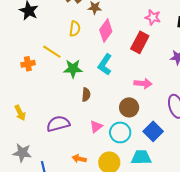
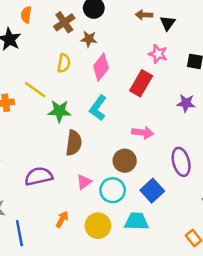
brown semicircle: (86, 95) -> (74, 143), size x1.5
orange arrow: (79, 159) -> (62, 219), turned 104

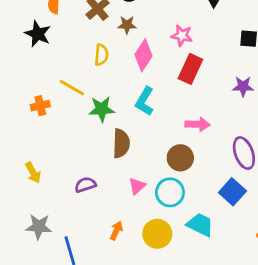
pink star: (158, 54) -> (182, 35), moved
purple semicircle: (39, 176) -> (85, 185), size x0.7
blue square: (152, 191) -> (232, 192), moved
cyan trapezoid: (137, 221) -> (200, 225), turned 30

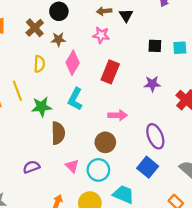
pink star: (182, 35) -> (101, 35), moved
yellow line: (72, 88) -> (17, 91), turned 42
pink triangle: (137, 186) -> (72, 166), turned -32

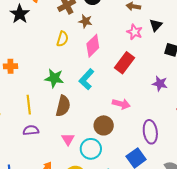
black triangle: (126, 15) -> (156, 25), moved
pink star: (101, 35) -> (134, 32), moved
yellow line: (17, 91) -> (29, 105), moved

